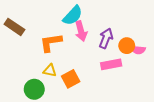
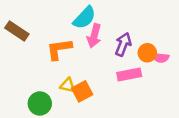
pink arrow: (81, 31) -> (94, 36), turned 30
yellow triangle: (50, 71) -> (68, 85), moved

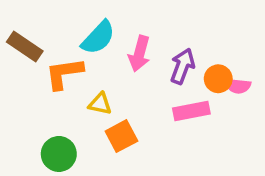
cyan semicircle: (84, 18) -> (98, 38), moved
orange L-shape: (59, 49) -> (64, 73), moved
yellow triangle: (68, 85) -> (100, 104), moved

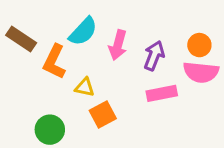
orange L-shape: (64, 73) -> (54, 62), turned -56
orange circle: (218, 79) -> (199, 45), moved
pink semicircle: (238, 86) -> (201, 72), size x1.6

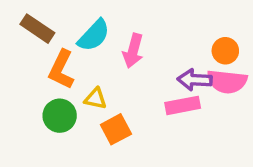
brown rectangle: (21, 39) -> (37, 29), moved
purple arrow: (154, 56) -> (195, 80), moved, turned -108
green circle: (50, 130) -> (60, 116), moved

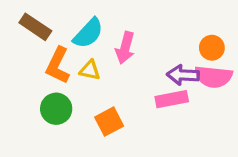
yellow triangle: (95, 99) -> (90, 70), moved

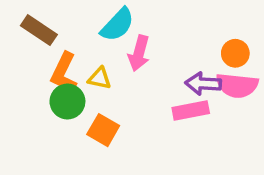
cyan semicircle: (88, 33) -> (117, 25), moved
green circle: (56, 109) -> (67, 101), moved
orange square: (109, 122) -> (103, 130), moved, turned -32

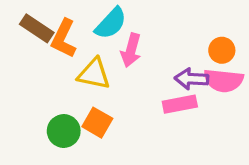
orange L-shape: (64, 73) -> (64, 38), moved
yellow triangle: (100, 78) -> (94, 74), size x1.5
green circle: (67, 101) -> (64, 131), moved

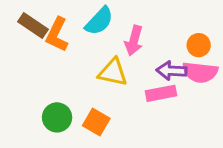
pink arrow: (131, 50) -> (134, 41), moved
yellow triangle: (94, 74) -> (113, 72), moved
orange square: (97, 123) -> (96, 122), moved

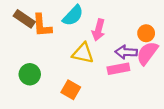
orange L-shape: (57, 35) -> (42, 25), turned -30
pink semicircle: (200, 72) -> (147, 53), turned 120
green circle: (57, 117) -> (30, 74), moved

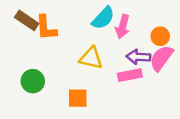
cyan semicircle: (73, 16) -> (103, 18), moved
pink arrow: (98, 30) -> (123, 27), moved
orange square: (71, 90) -> (78, 98), turned -30

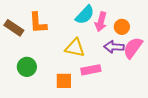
brown rectangle: (27, 20) -> (14, 28), moved
orange circle: (160, 36) -> (122, 27), moved
pink rectangle: (130, 75) -> (91, 70), moved

